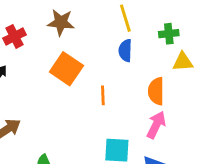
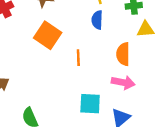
pink arrow: (156, 125) -> (123, 82), turned 75

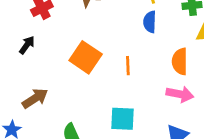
orange square: (48, 35) -> (86, 57), moved
cyan square: (90, 104) -> (122, 119), moved

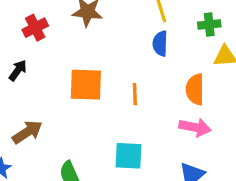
orange square: (86, 57) -> (86, 85), turned -32

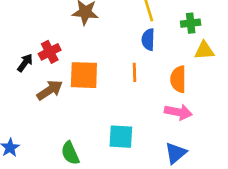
red cross: (35, 28) -> (50, 52), moved
orange line: (135, 94) -> (135, 72), moved
brown arrow: (27, 132) -> (50, 90), moved

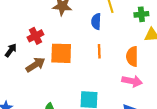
blue semicircle: (148, 40) -> (96, 21), moved
black arrow: (25, 63) -> (11, 50), moved

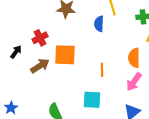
orange line: (99, 51) -> (102, 70), moved
pink arrow: (132, 81) -> (134, 82), turned 114

